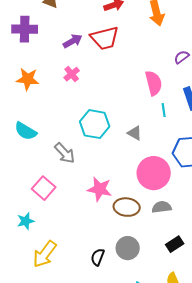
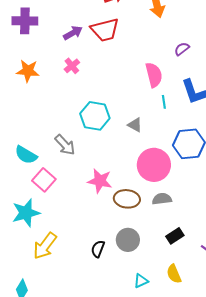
cyan semicircle: (26, 131) -> (26, 155), moved
cyan star: (26, 221) -> (26, 213), size x1.6

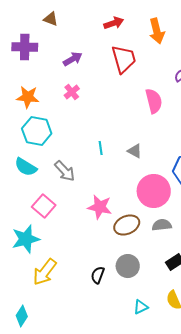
red trapezoid: (105, 30) -> (124, 59), moved, turned -92
cyan line: (164, 102) -> (101, 148), moved
cyan hexagon: (95, 116) -> (37, 131), moved
cyan semicircle: (26, 155) -> (26, 167), moved
brown ellipse: (127, 199) -> (127, 225), turned -30

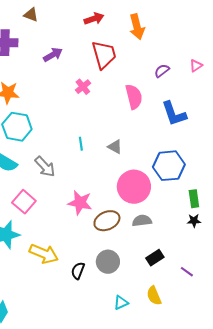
pink cross: (72, 92) -> (83, 87), moved
yellow arrow: (45, 272) -> (44, 254), moved, turned -104

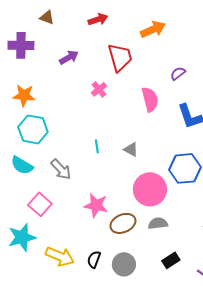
red arrow: (94, 19) -> (98, 19), moved
orange arrow: (137, 27) -> (153, 29), turned -100
black semicircle: (78, 271) -> (94, 259), moved

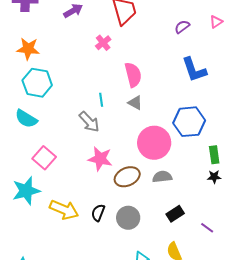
pink semicircle: (150, 99) -> (133, 75), moved
gray arrow: (61, 169) -> (89, 122), moved

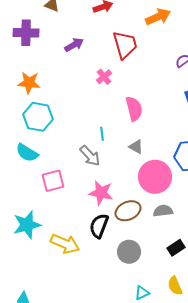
gray triangle: (135, 103) -> (136, 147), moved
pink square: (44, 158) -> (53, 181), moved, turned 35
black semicircle: (98, 213) -> (99, 226), moved, size x1.4

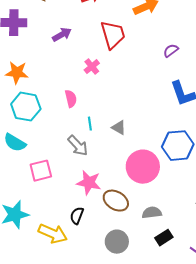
pink semicircle: (134, 109) -> (71, 99), moved, size x0.7
gray triangle: (136, 147) -> (119, 128), moved
brown ellipse: (128, 211) -> (116, 201), turned 55
gray semicircle: (163, 211) -> (152, 213), moved
black semicircle: (99, 226) -> (77, 216), moved, size x0.7

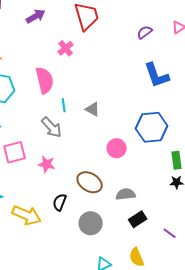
pink semicircle: (71, 99) -> (45, 80), size x1.5
pink circle: (143, 167) -> (117, 148), size x0.6
pink star: (89, 183) -> (47, 164), moved, size x0.7
black semicircle: (77, 216) -> (60, 202), moved

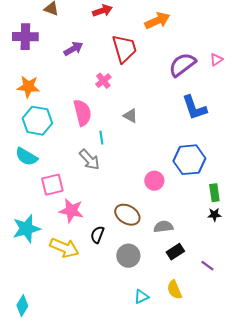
purple semicircle: (145, 32) -> (182, 65), size x1.8
gray triangle: (93, 109) -> (130, 116), moved
pink star: (47, 164) -> (71, 211), moved, size x1.4

